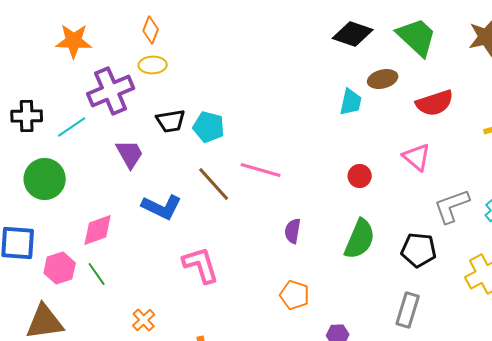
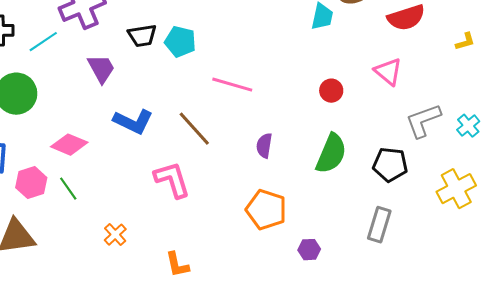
brown line: (214, 184) -> (194, 129), moved
pink diamond: (98, 230) -> (69, 145), turned 42
orange pentagon: (295, 295) -> (266, 210), size x1.4

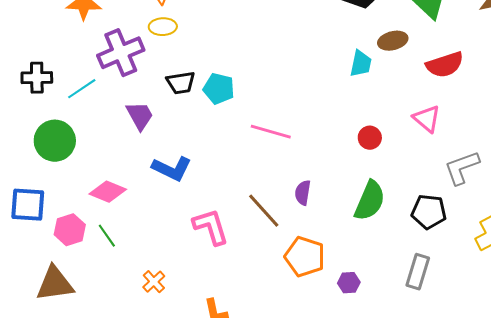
brown line: (194, 129) -> (264, 211), moved
purple hexagon: (309, 250) -> (349, 283), moved

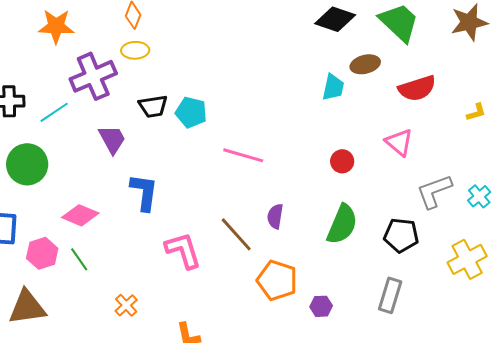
blue L-shape: (172, 169) -> (144, 192), turned -108

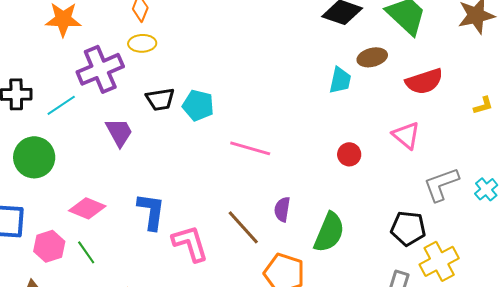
blue L-shape: (144, 192) -> (151, 211), moved
green semicircle: (342, 224) -> (329, 232), moved
yellow cross: (467, 259) -> (439, 261), moved

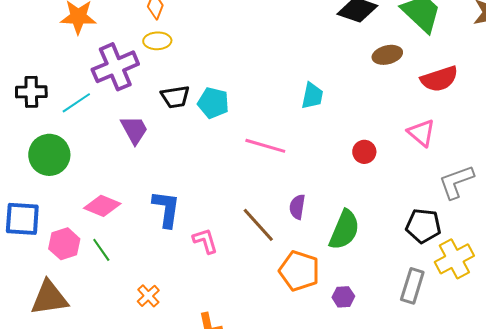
cyan trapezoid: (340, 80) -> (312, 96), moved
pink L-shape: (190, 243) -> (205, 241), size x0.7

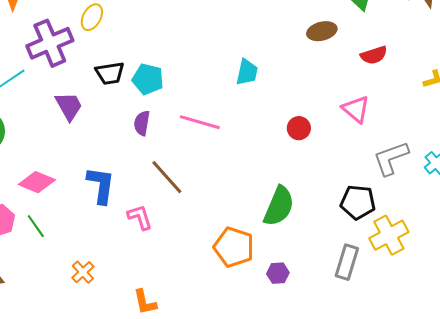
yellow ellipse: (157, 41) -> (92, 17), turned -60
red semicircle: (439, 79) -> (374, 55), size x0.7
purple semicircle: (297, 207) -> (142, 123), moved
brown line: (258, 225) -> (167, 177), moved

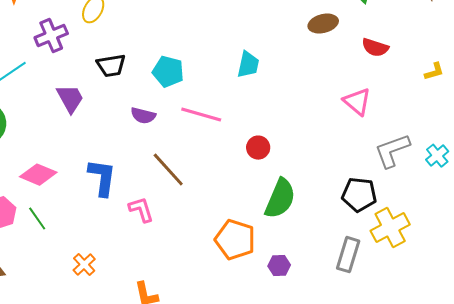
purple cross: (50, 43) -> (51, 36), size x0.7
red semicircle: (374, 55) -> (375, 48), turned 36
cyan pentagon: (148, 79) -> (168, 72), moved
purple semicircle: (142, 123) -> (143, 116), turned -85
red circle: (299, 128) -> (258, 148), moved

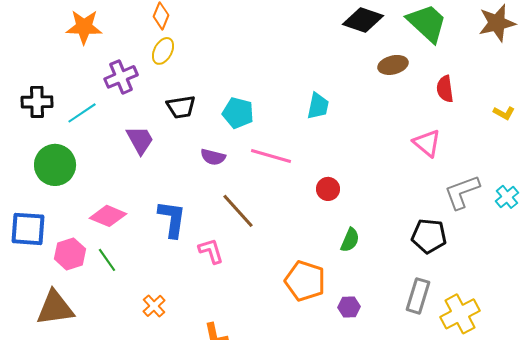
red semicircle: (375, 48) -> (445, 89), turned 64
yellow L-shape: (434, 72) -> (504, 113), turned 45
green semicircle: (280, 199) -> (350, 240), size x0.6
yellow cross: (390, 228) -> (460, 314), moved

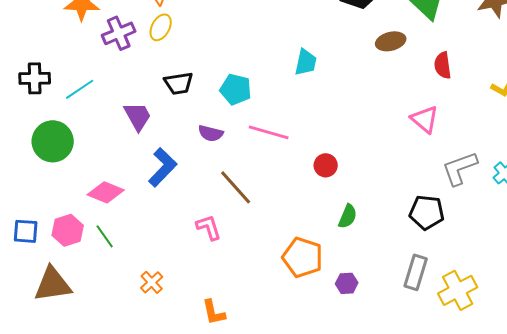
purple cross: (121, 77) -> (119, 33), moved
cyan trapezoid: (318, 106) -> (306, 62), moved
blue L-shape: (172, 219) -> (163, 167), moved, turned 36
blue square: (28, 229) -> (26, 231), moved, size x0.7

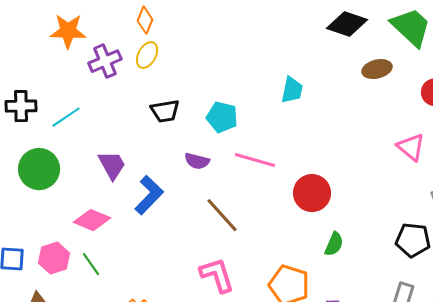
purple trapezoid: (138, 116) -> (112, 165), moved
red circle: (326, 165) -> (312, 193), size x1.6
pink L-shape: (209, 227) -> (217, 275), moved, size x1.4

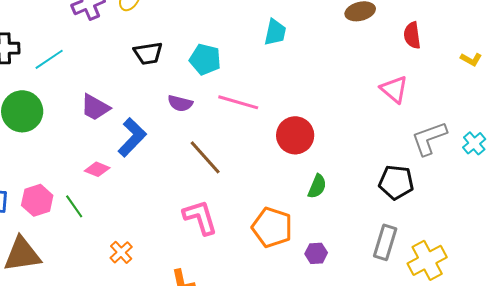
purple trapezoid: (112, 165) -> (95, 107), turned 148
pink diamond: (92, 220) -> (97, 169), moved, size x0.7

